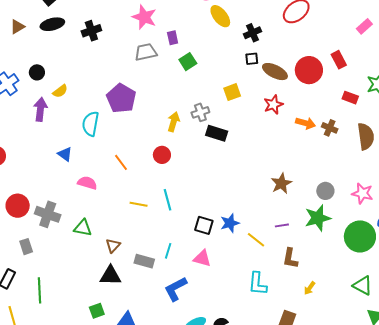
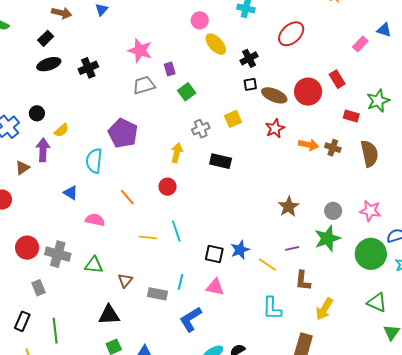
brown triangle: (17, 27) -> (22, 168), moved
gray cross: (200, 112) -> (201, 129), moved
black triangle: (110, 276) -> (109, 315), moved
yellow arrow: (310, 288) -> (324, 309), size x1.6

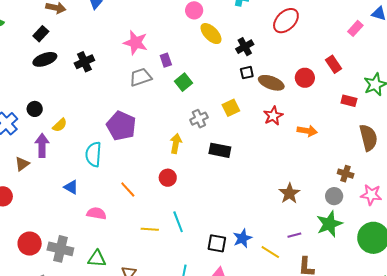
red circle: (308, 92) -> (305, 78), size x0.7
brown cross: (333, 148) -> (346, 174), moved

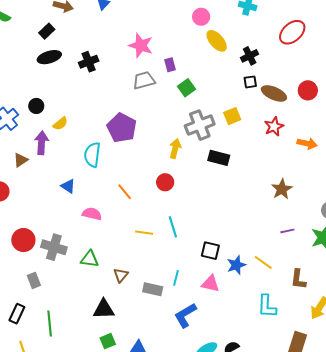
gray cross: (199, 119) -> (200, 125), size x1.6
brown star: (289, 193) -> (282, 189), moved
purple line: (294, 235) -> (287, 231), moved
blue star: (242, 238) -> (236, 265), moved

